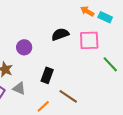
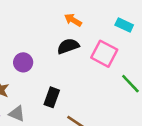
orange arrow: (87, 11) -> (73, 20), moved
pink square: (89, 40) -> (104, 54), turned 30

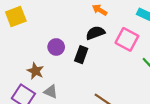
black rectangle: (52, 97) -> (81, 55), moved

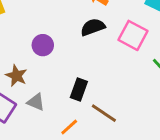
black rectangle: (81, 55) -> (79, 90), moved

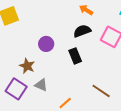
black rectangle: (79, 90) -> (75, 56), moved, turned -42
brown line: (104, 113) -> (101, 91), moved

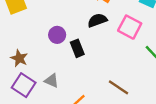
black rectangle: (75, 56) -> (77, 48), moved
brown star: (27, 66) -> (19, 58), moved

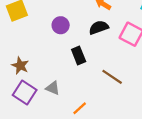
purple circle: (57, 35) -> (61, 25), moved
brown line: (119, 87) -> (112, 77), moved

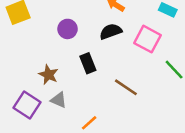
brown star: (20, 66) -> (48, 75), moved

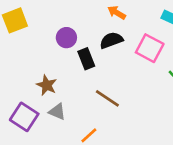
black rectangle: (88, 63) -> (86, 59), moved
brown line: (126, 87) -> (107, 98), moved

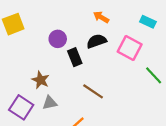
gray triangle: (57, 112) -> (50, 103), turned -35

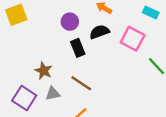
purple circle: (58, 39) -> (70, 22), moved
brown line: (93, 91) -> (81, 83), moved

